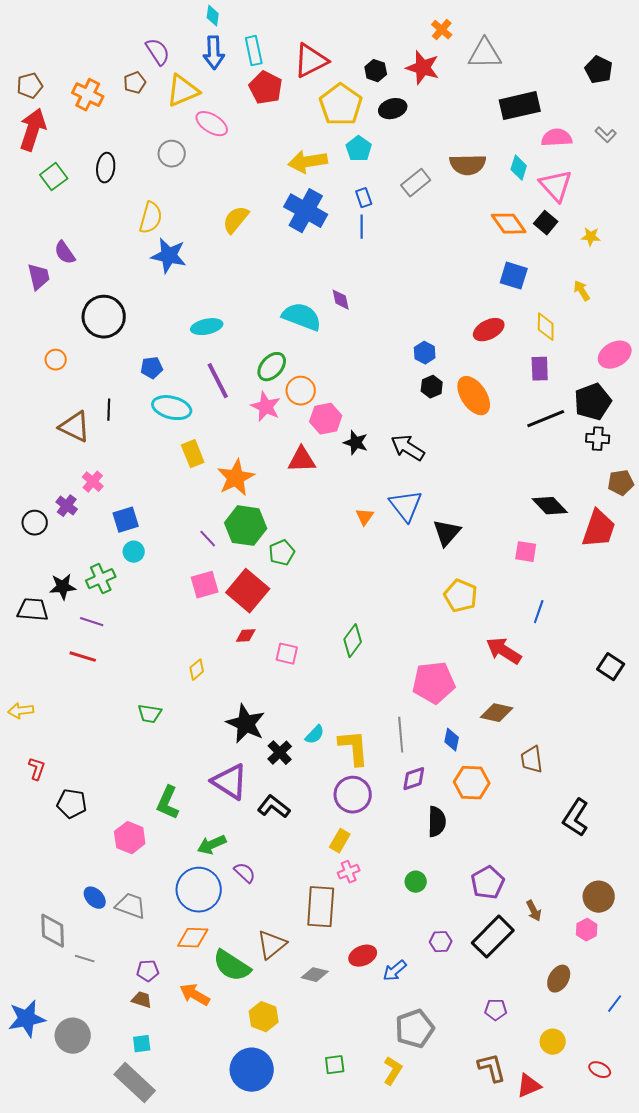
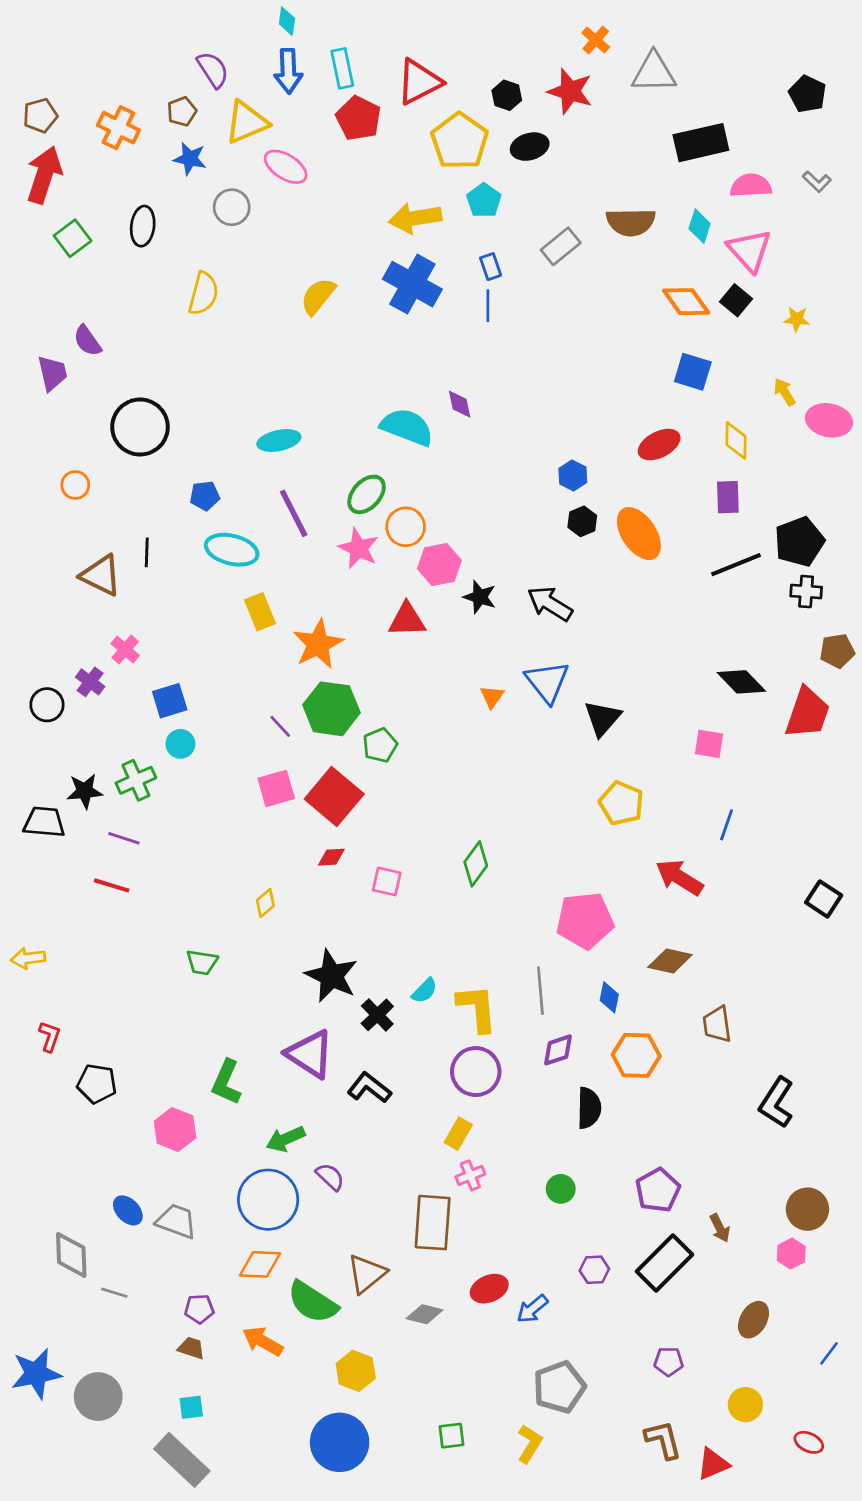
blue star: (169, 256) -> (190, 159), moved, size x0.7
pink ellipse: (615, 355) -> (829, 420), moved, turned 40

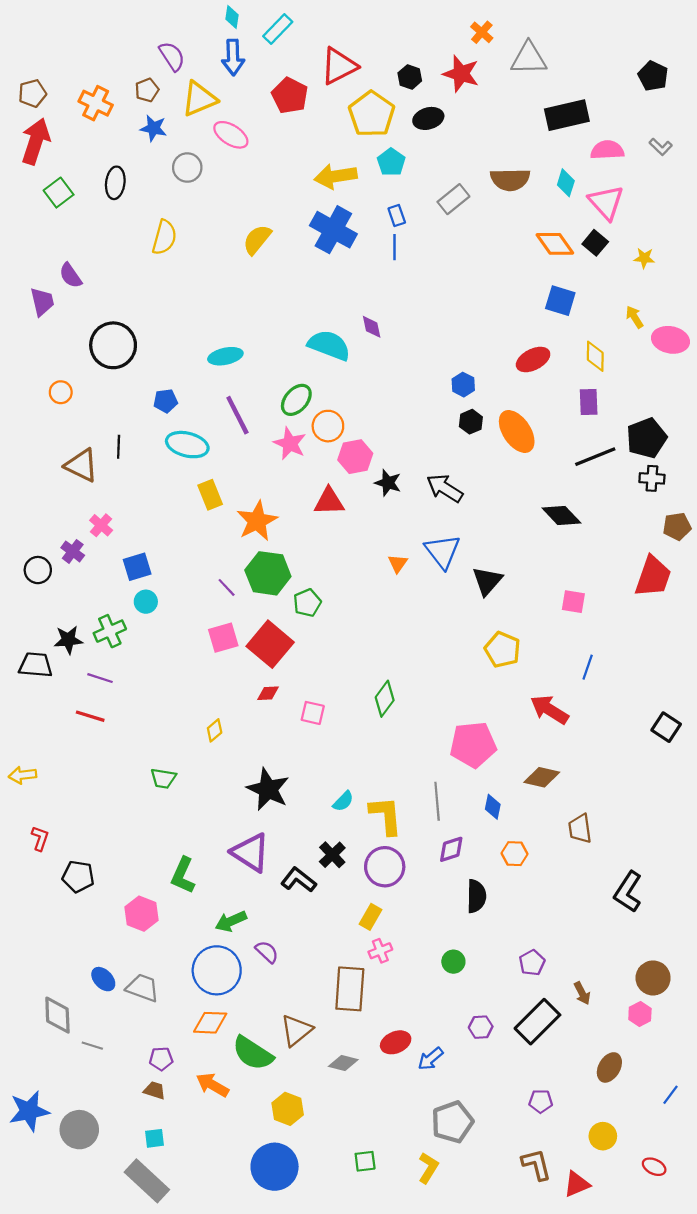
cyan rectangle: (342, 68) -> (278, 29), moved, turned 56
black diamond: (741, 682) -> (561, 515), moved
black cross: (377, 1015) -> (332, 855), moved
orange hexagon: (636, 1055) -> (514, 854), size x0.7
purple pentagon: (658, 1190) -> (532, 963), size x0.7

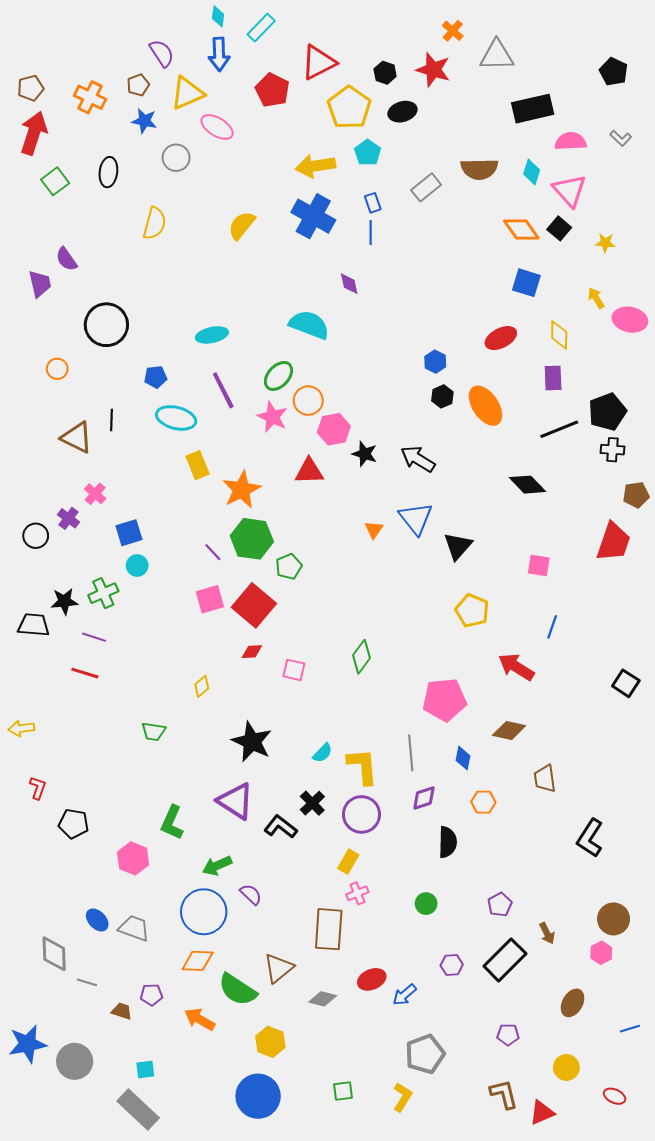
purple diamond: (372, 327) -> (349, 284), moved
brown trapezoid: (155, 1090) -> (122, 1011), moved
blue line: (670, 1095) -> (630, 1029), turned 36

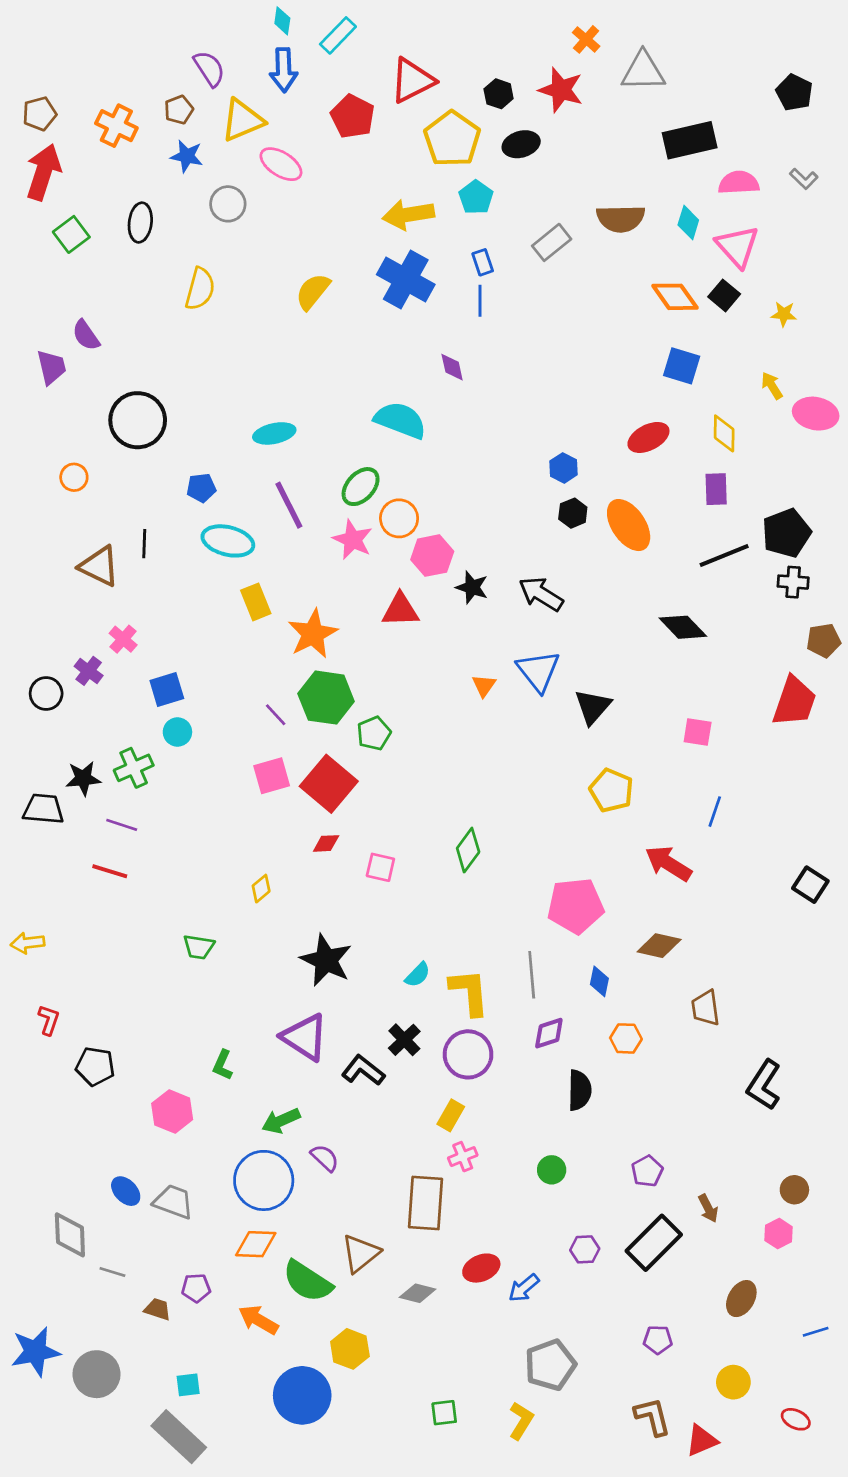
green L-shape: (172, 823) -> (223, 1065), size x0.7
brown circle: (614, 919) -> (794, 1190), size x0.7
blue circle: (258, 1096) -> (302, 1395), moved

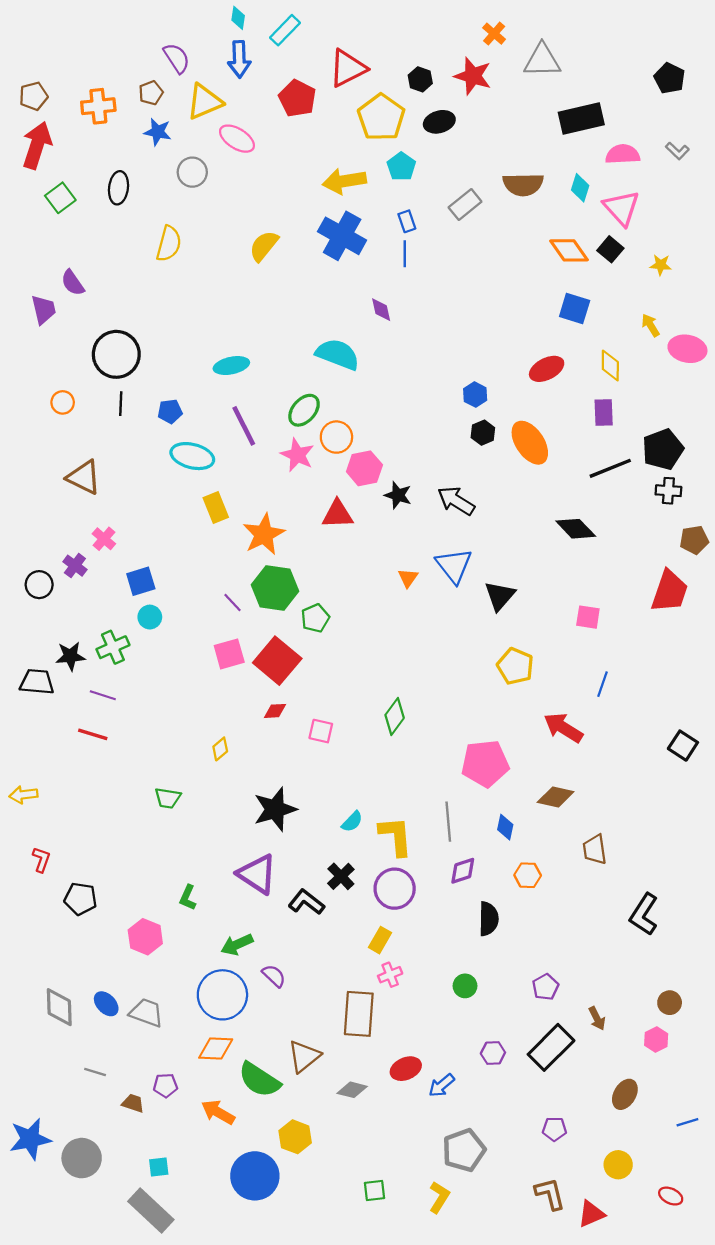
orange cross: (116, 126) -> (98, 106), turned -32
black line: (144, 544) -> (121, 404), moved
black star: (326, 960) -> (275, 809), turned 30
gray diamond: (70, 1235) -> (59, 1007), moved

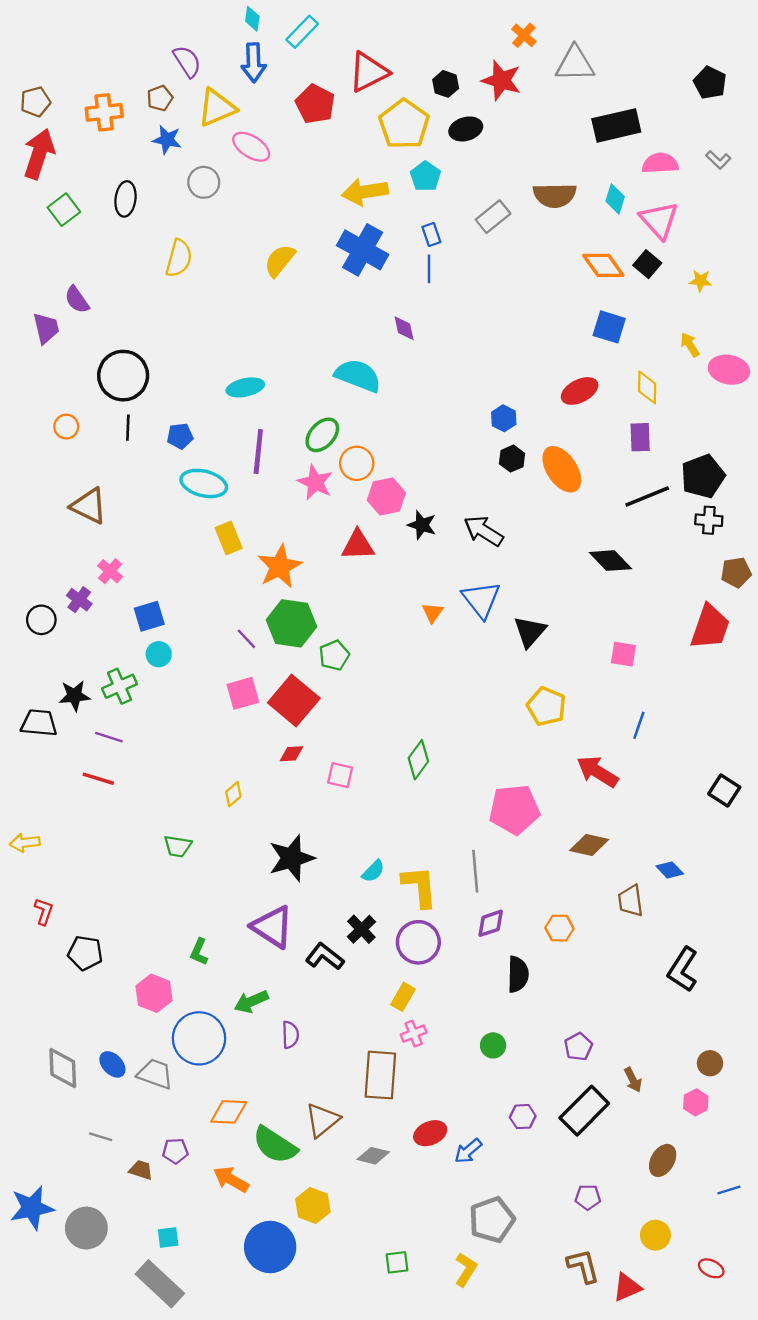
purple line: (244, 426) -> (258, 451), turned 33
blue diamond: (505, 827) -> (670, 870), moved, turned -55
purple semicircle: (274, 976) -> (290, 1035), turned 45
blue circle: (222, 995) -> (199, 1038), moved

